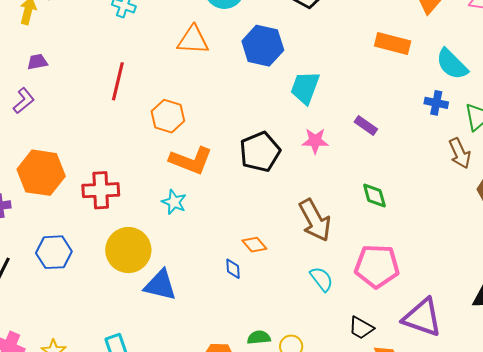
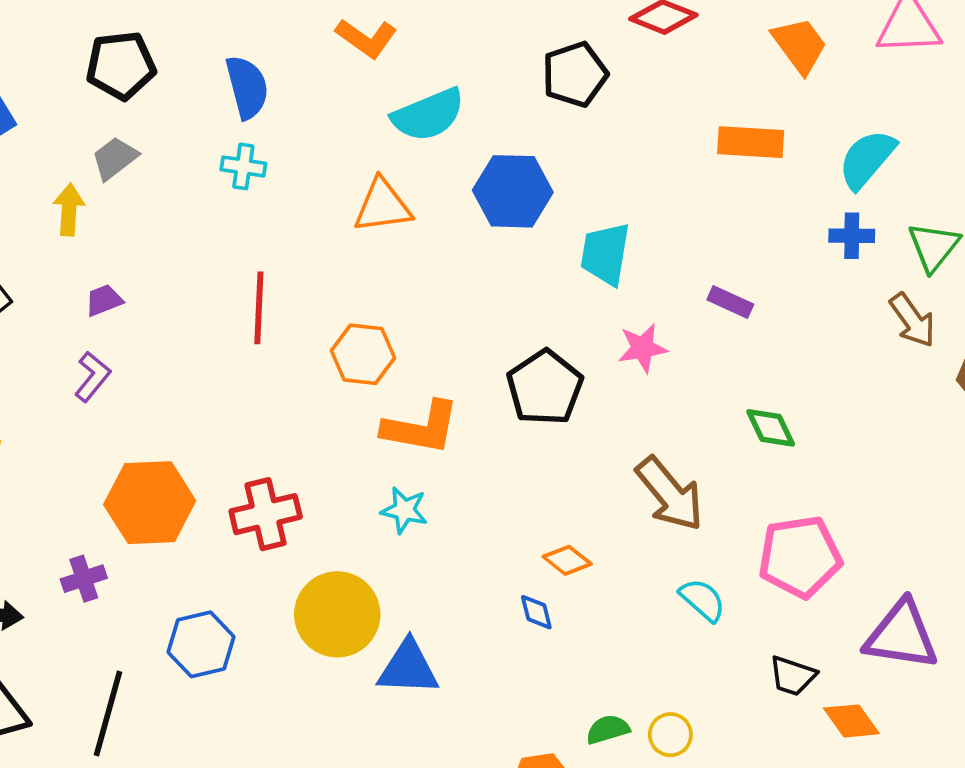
cyan semicircle: (452, 64) -> (867, 159), turned 96

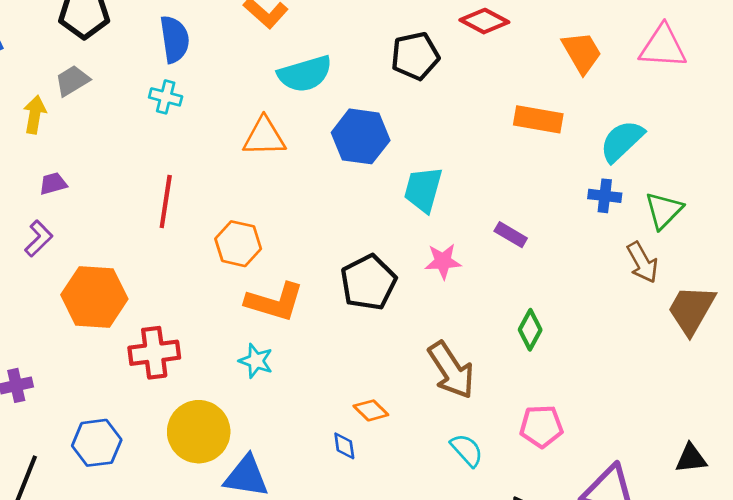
green diamond: (771, 428) -> (530, 330), turned 48
orange hexagon: (150, 503) -> (94, 297), moved
pink pentagon: (800, 557) -> (541, 426), size x0.7

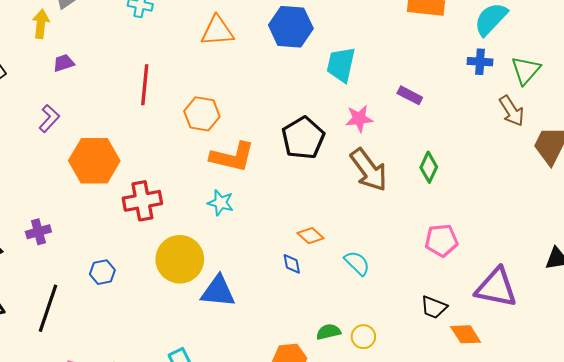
purple trapezoid: (53, 184) -> (64, 63), moved
brown arrow: (451, 370) -> (369, 170), moved
blue hexagon: (97, 443) -> (102, 272), size x0.7
cyan semicircle: (467, 450) -> (357, 263), moved

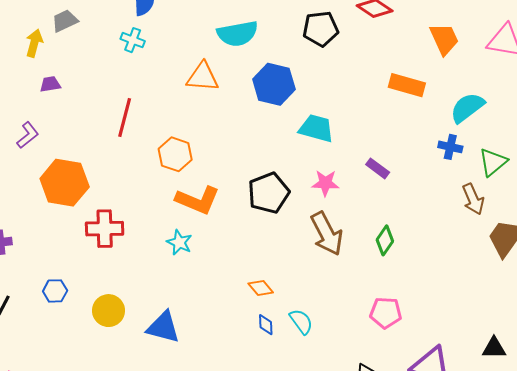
cyan trapezoid: (341, 65) -> (316, 128), turned 84
yellow circle: (180, 259) -> (109, 311), moved, size x0.7
blue diamond: (292, 264) -> (266, 325), moved

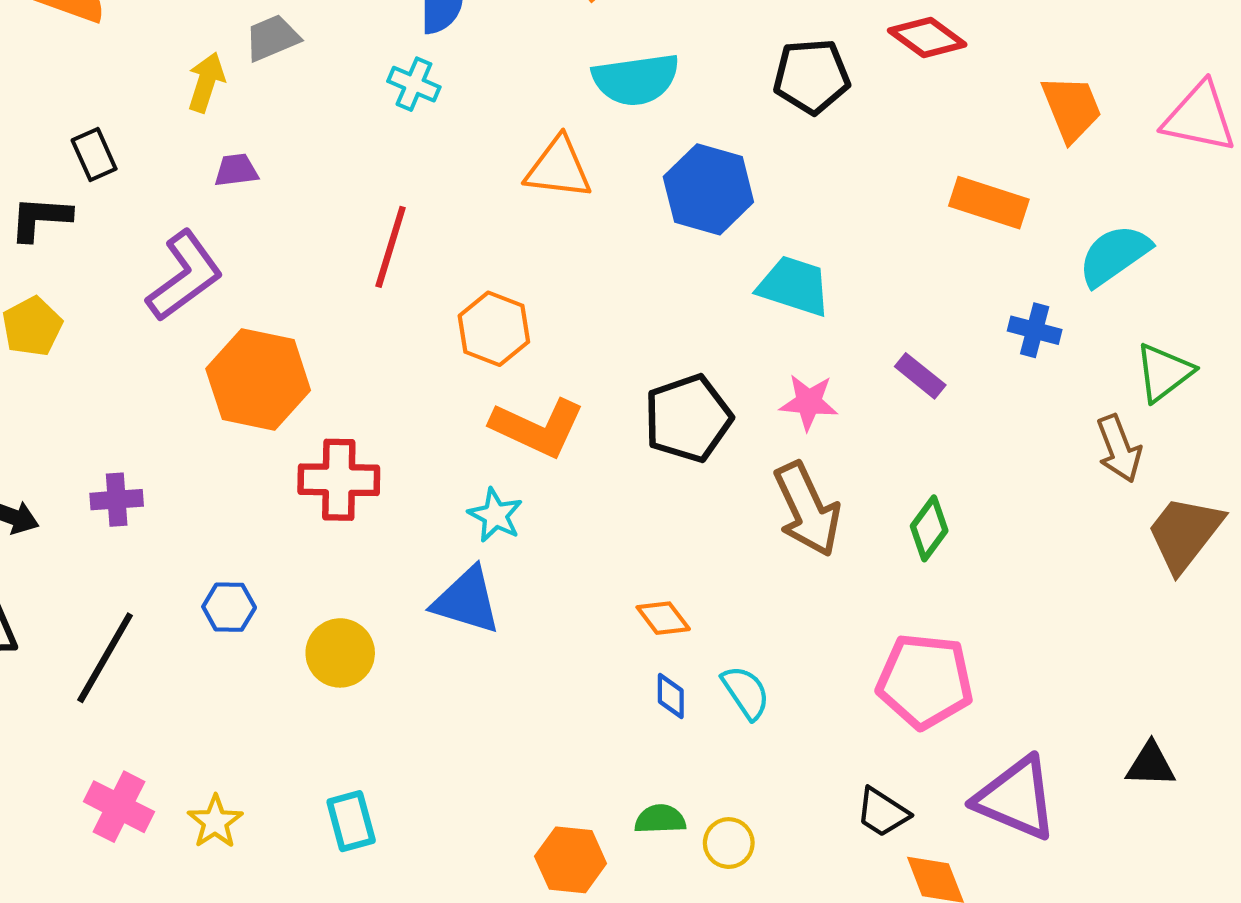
purple L-shape: (28, 135) -> (185, 276), size x1.6
blue cross: (450, 147) -> (1035, 330), moved
pink pentagon: (386, 313) -> (925, 681), size x1.4
blue triangle: (163, 327) -> (467, 600), moved

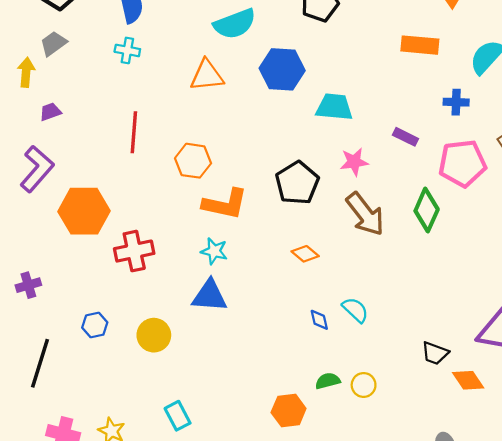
green diamond: (929, 528) -> (427, 210), size x1.4
orange diamond: (663, 618) -> (305, 254), moved
pink pentagon: (925, 681) -> (462, 163), moved

